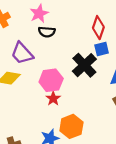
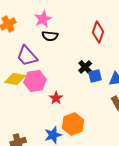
blue square: (102, 49) -> (95, 76), moved
black cross: (84, 65) -> (85, 67), size x0.6
pink hexagon: (51, 80) -> (35, 81), moved

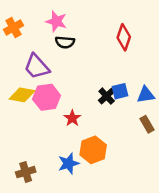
pink star: (43, 19) -> (56, 21), turned -30
black cross: (85, 67) -> (107, 96), moved

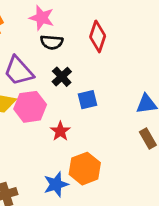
red diamond: (124, 37) -> (98, 36), moved
blue square: (120, 91) -> (88, 100), moved
black cross: (107, 96) -> (62, 77), moved

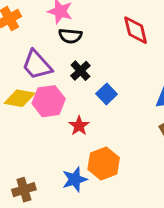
red diamond: (98, 36) -> (136, 30), moved, turned -32
blue square: (88, 100) -> (107, 94), turned -30

